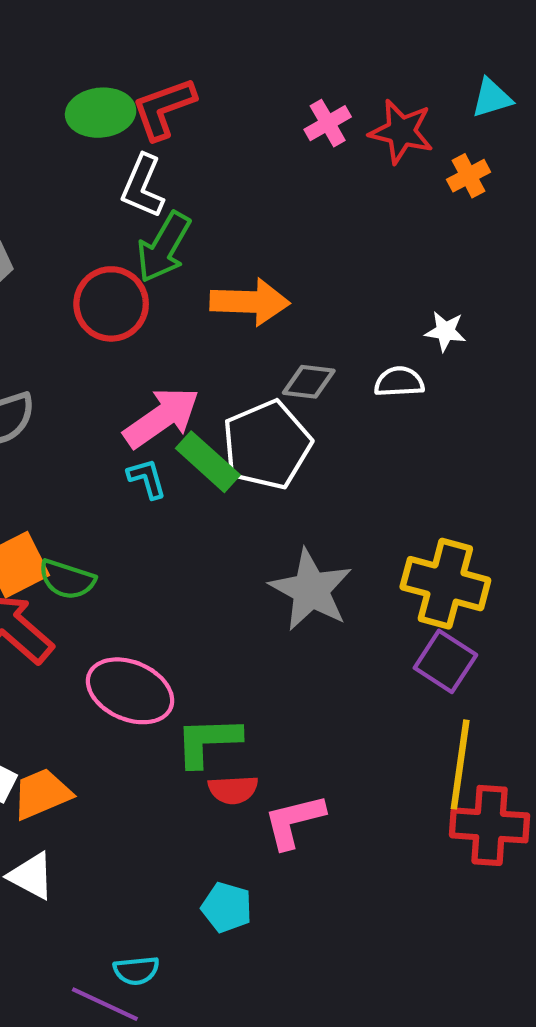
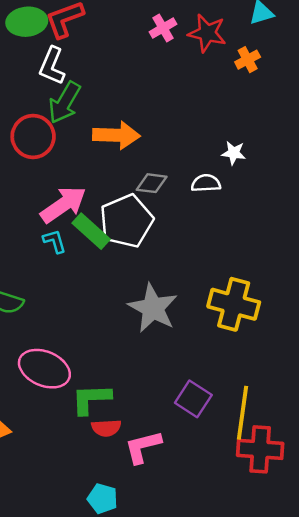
purple square: (445, 661) -> (193, 399), moved

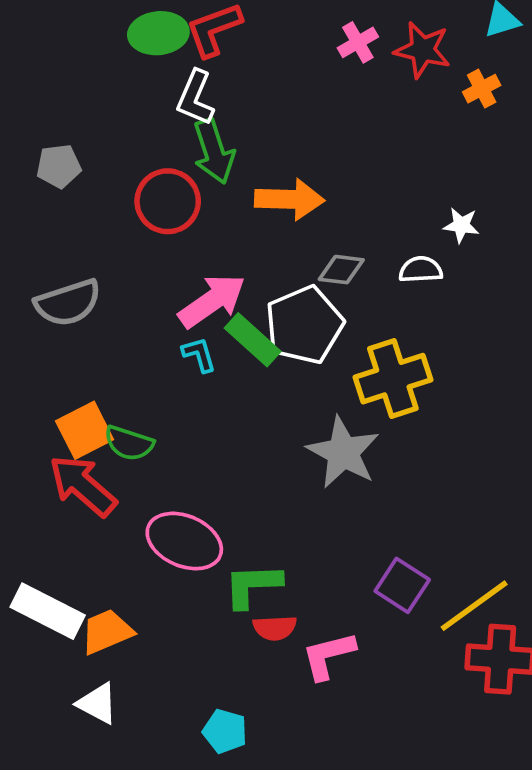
green arrow: (65, 102) -> (214, 151), turned -48
yellow cross: (234, 304) -> (393, 379), moved, turned -33
yellow line: (242, 413) -> (474, 606), turned 46
cyan pentagon: (102, 499) -> (225, 731), moved

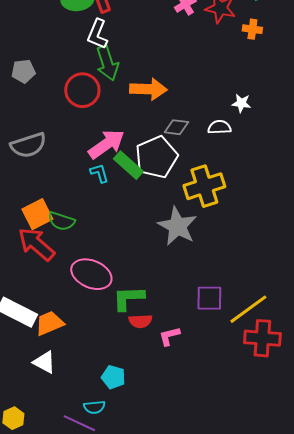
orange cross: (482, 89) -> (252, 29), turned 36
purple square: (402, 585) -> (209, 298), turned -32
pink L-shape: (328, 656) -> (169, 336), size x0.7

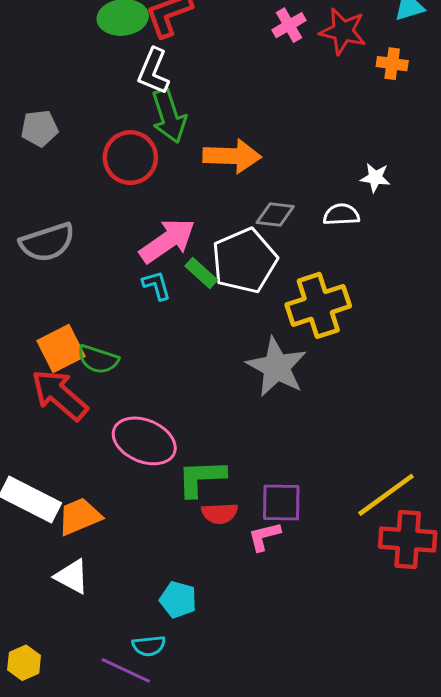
green rectangle: (128, 165) -> (201, 273), size x0.7
purple square: (209, 298) -> (281, 503), moved

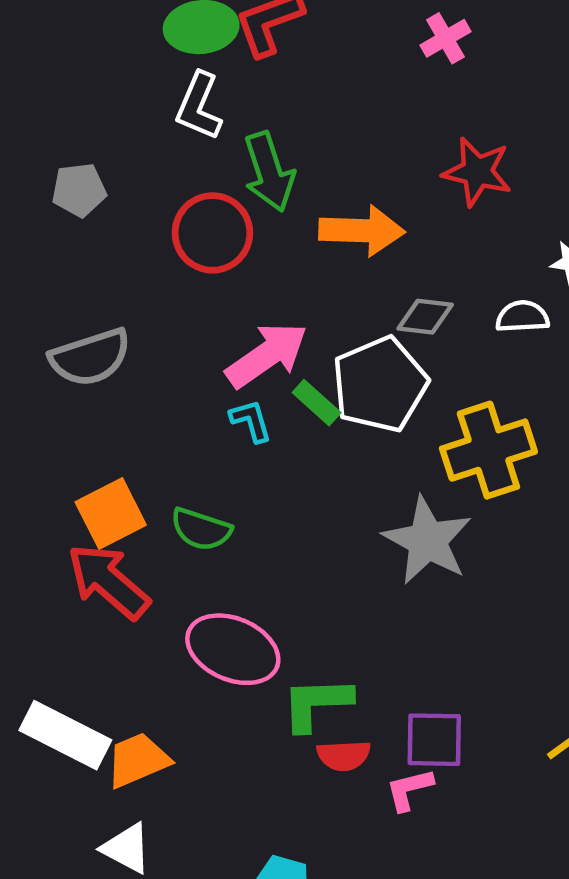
red star: (343, 31) -> (477, 172), moved
white L-shape: (153, 71) -> (199, 106), moved
green semicircle: (98, 359) -> (201, 529), moved

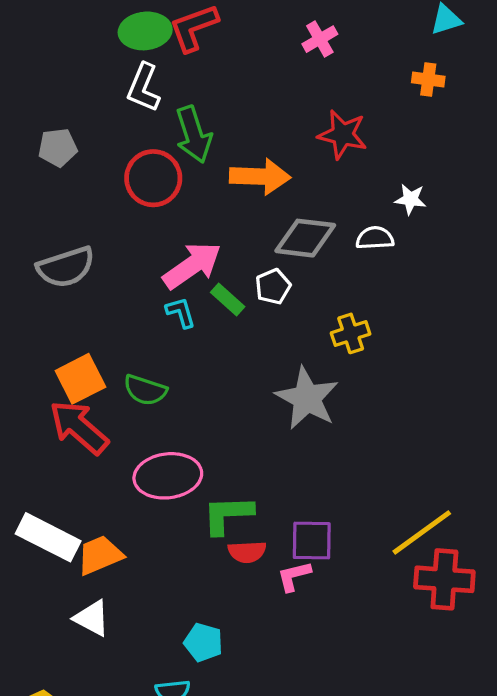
gray diamond: (425, 317) -> (305, 238), size x1.5
white pentagon: (380, 384) -> (273, 287), size x0.5
yellow cross: (488, 450) -> (351, 333), size x0.6
pink ellipse: (233, 649) -> (168, 476), turned -30

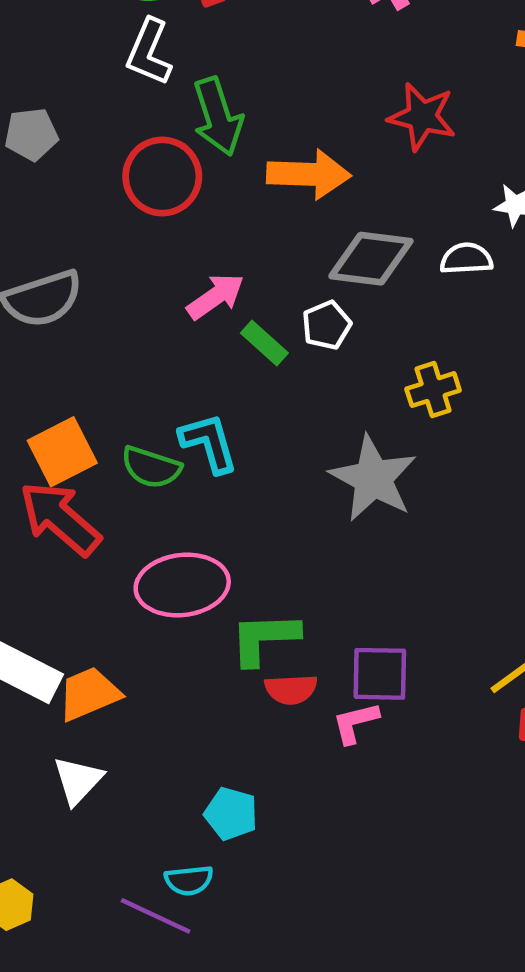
pink arrow: (192, 266) -> (216, 296), size x0.7
cyan L-shape: (181, 312) -> (209, 443), moved, size x1.4
white triangle: (92, 618) -> (78, 780), turned 45

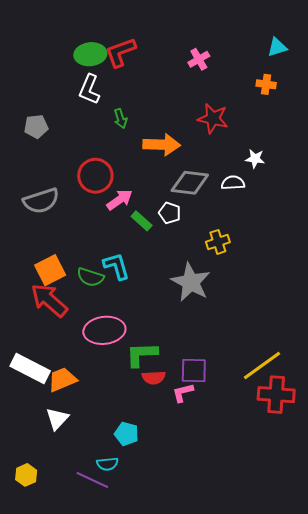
green arrow: (218, 117) -> (120, 118), size x0.6
red circle: (162, 176) -> (95, 176), moved
white pentagon: (327, 325) -> (170, 213), turned -30

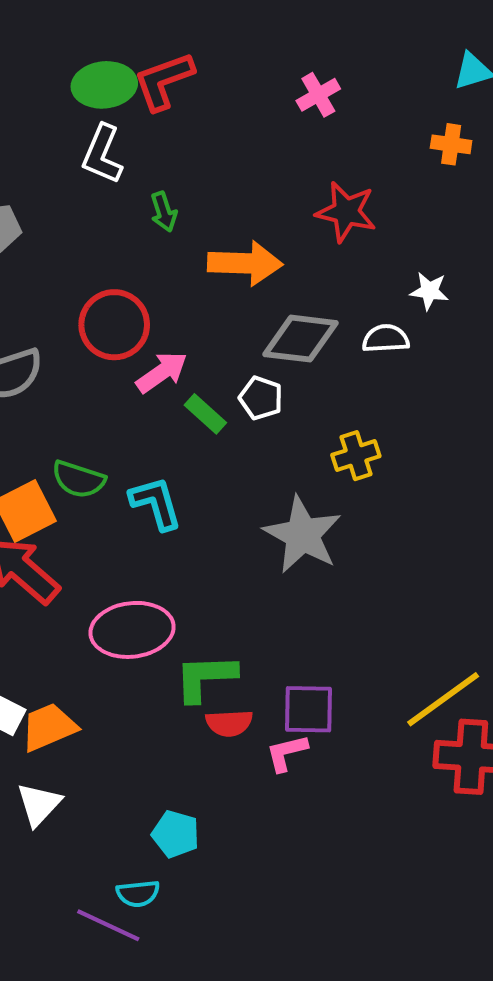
green semicircle: (90, 277) -> (79, 479), moved

